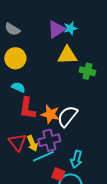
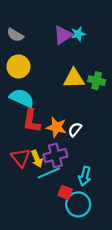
yellow triangle: (67, 55) -> (74, 78), moved
cyan semicircle: (18, 87) -> (22, 98), size x1.6
white semicircle: (67, 116) -> (75, 129), size x0.6

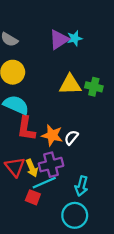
red square: (65, 192) -> (33, 197), moved

